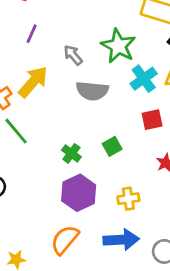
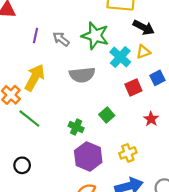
purple line: (32, 34) -> (35, 35), moved
gray arrow: (73, 55) -> (61, 39), moved

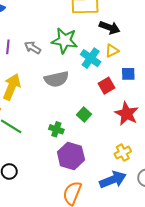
blue square: (157, 78) -> (128, 74), turned 32
red star: (151, 119) -> (127, 114), size x1.6
yellow cross: (128, 153) -> (123, 153), moved

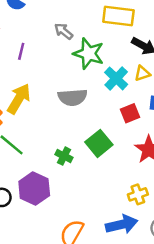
gray arrow: (33, 47) -> (64, 31), moved
green square: (84, 115) -> (99, 143), size x1.5
purple hexagon: (71, 156) -> (34, 189), moved

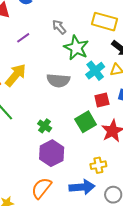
purple line: (21, 51) -> (23, 38), turned 32
green square: (99, 143) -> (86, 122), moved
purple hexagon: (34, 189) -> (52, 153), moved

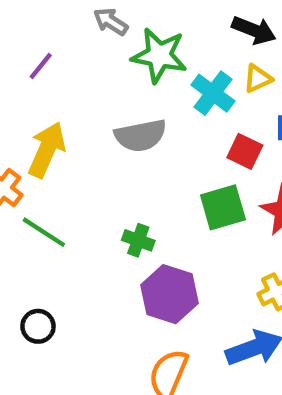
red square: (102, 100) -> (245, 151), turned -35
green square: (86, 122) -> (223, 207), turned 30

